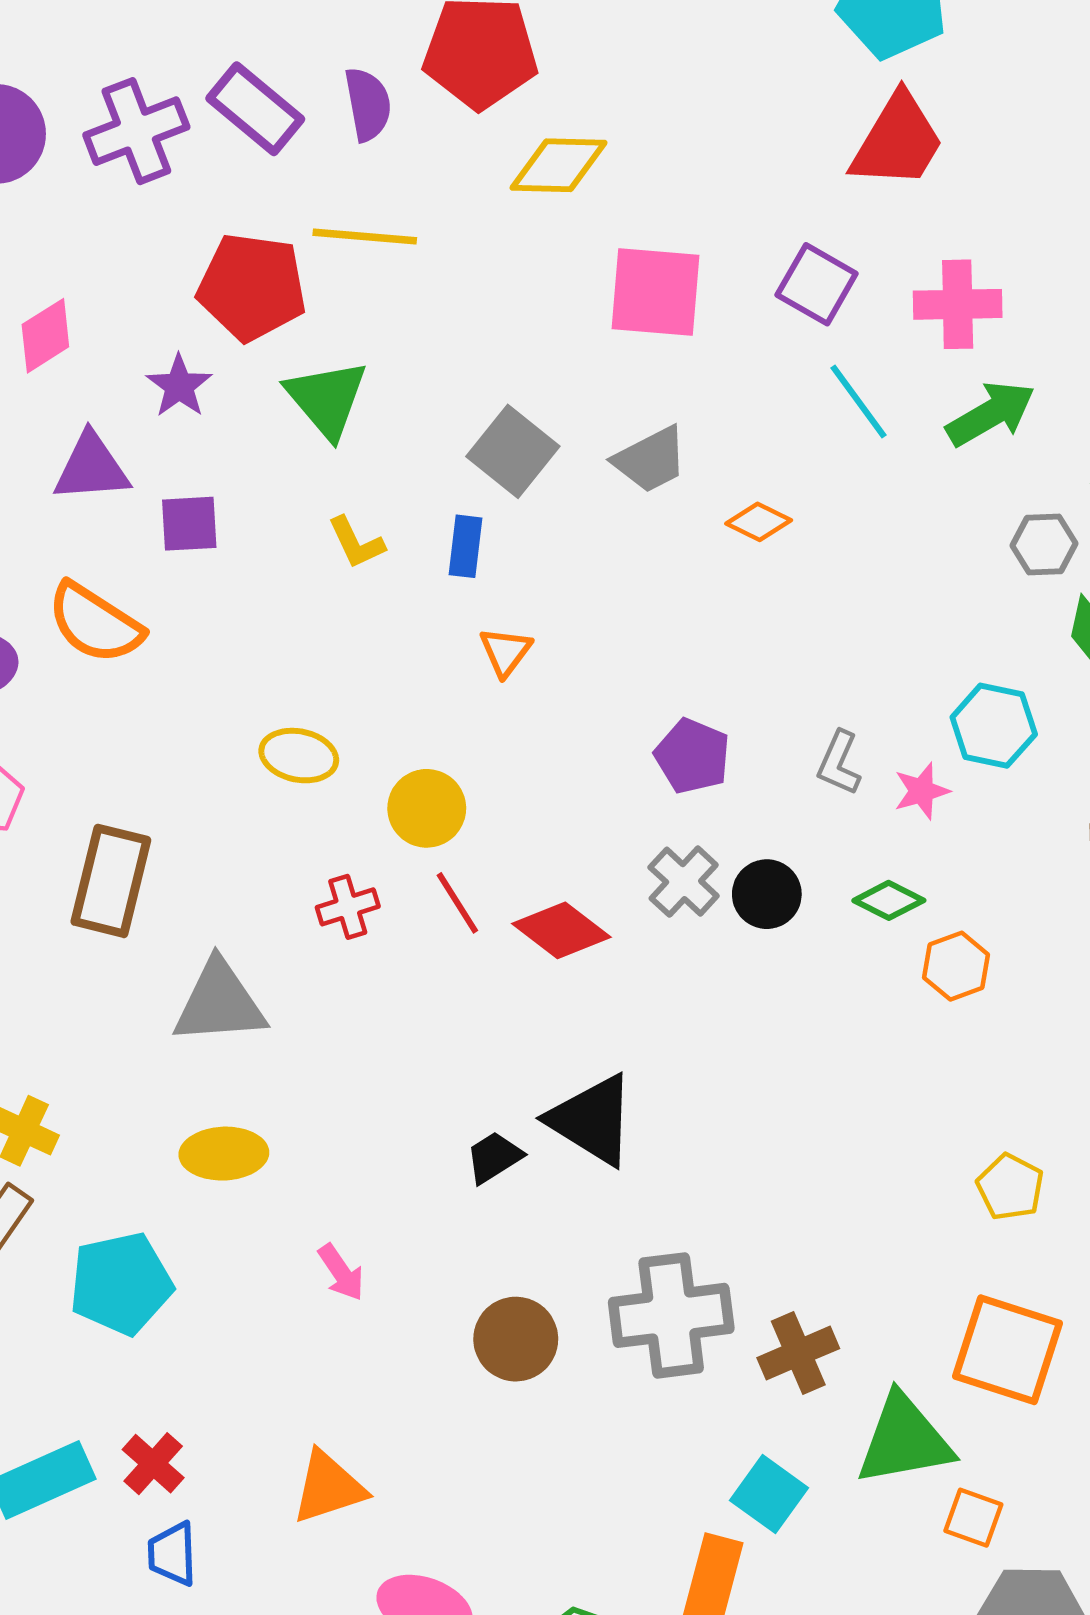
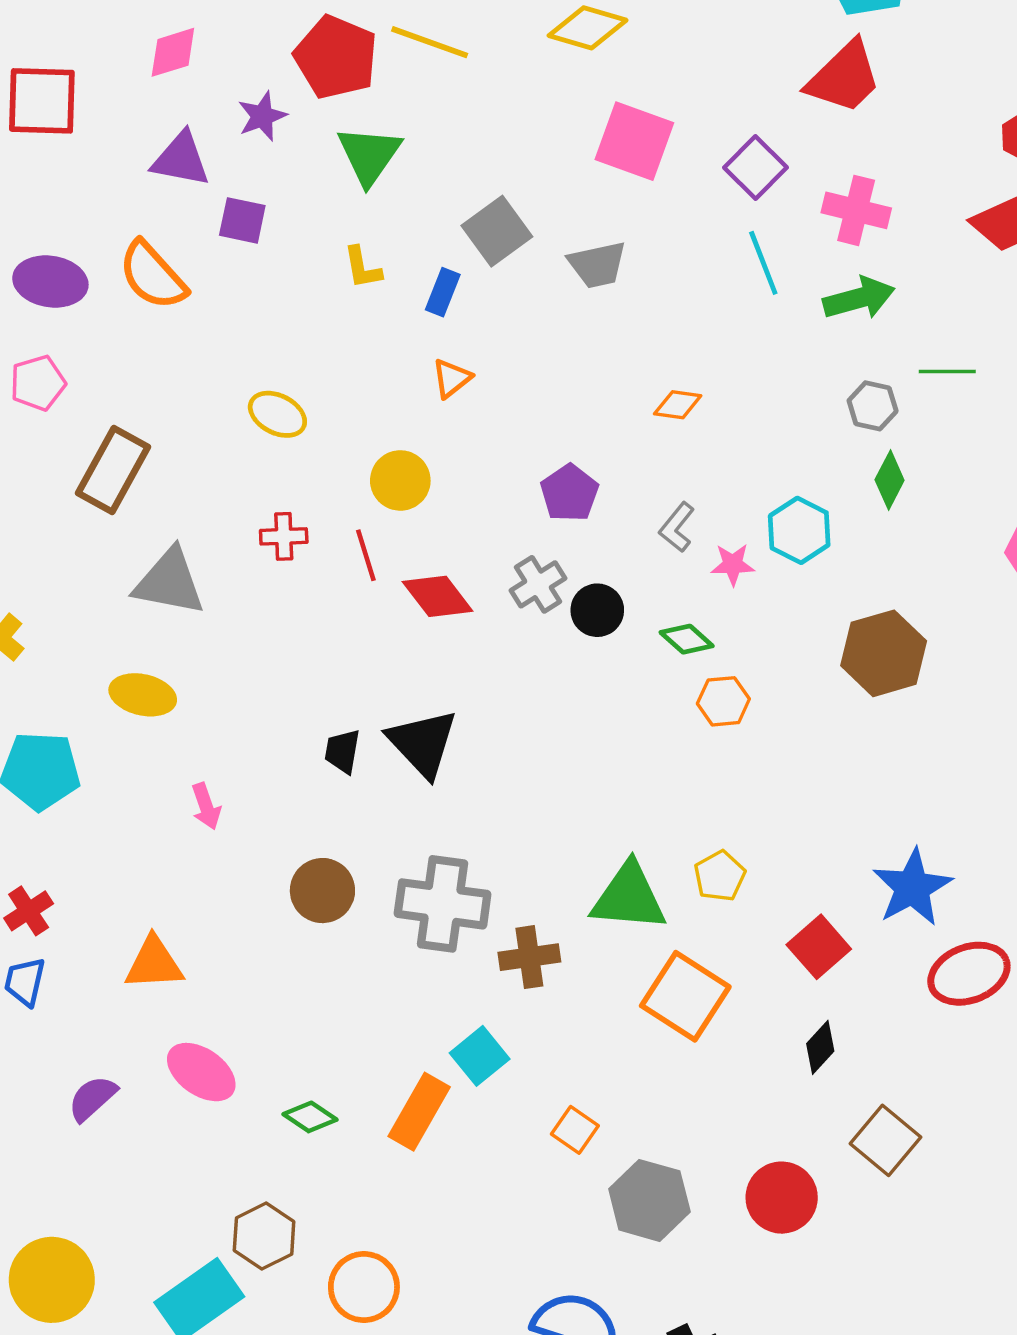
orange diamond: (759, 522) -> (678, 405), moved, turned -33
yellow circle: (427, 808) -> (400, 480), moved
black trapezoid: (494, 1157) -> (342, 751), turned -63
green triangle: (904, 1440) -> (629, 897), moved
orange square: (973, 1518) -> (575, 1130), moved

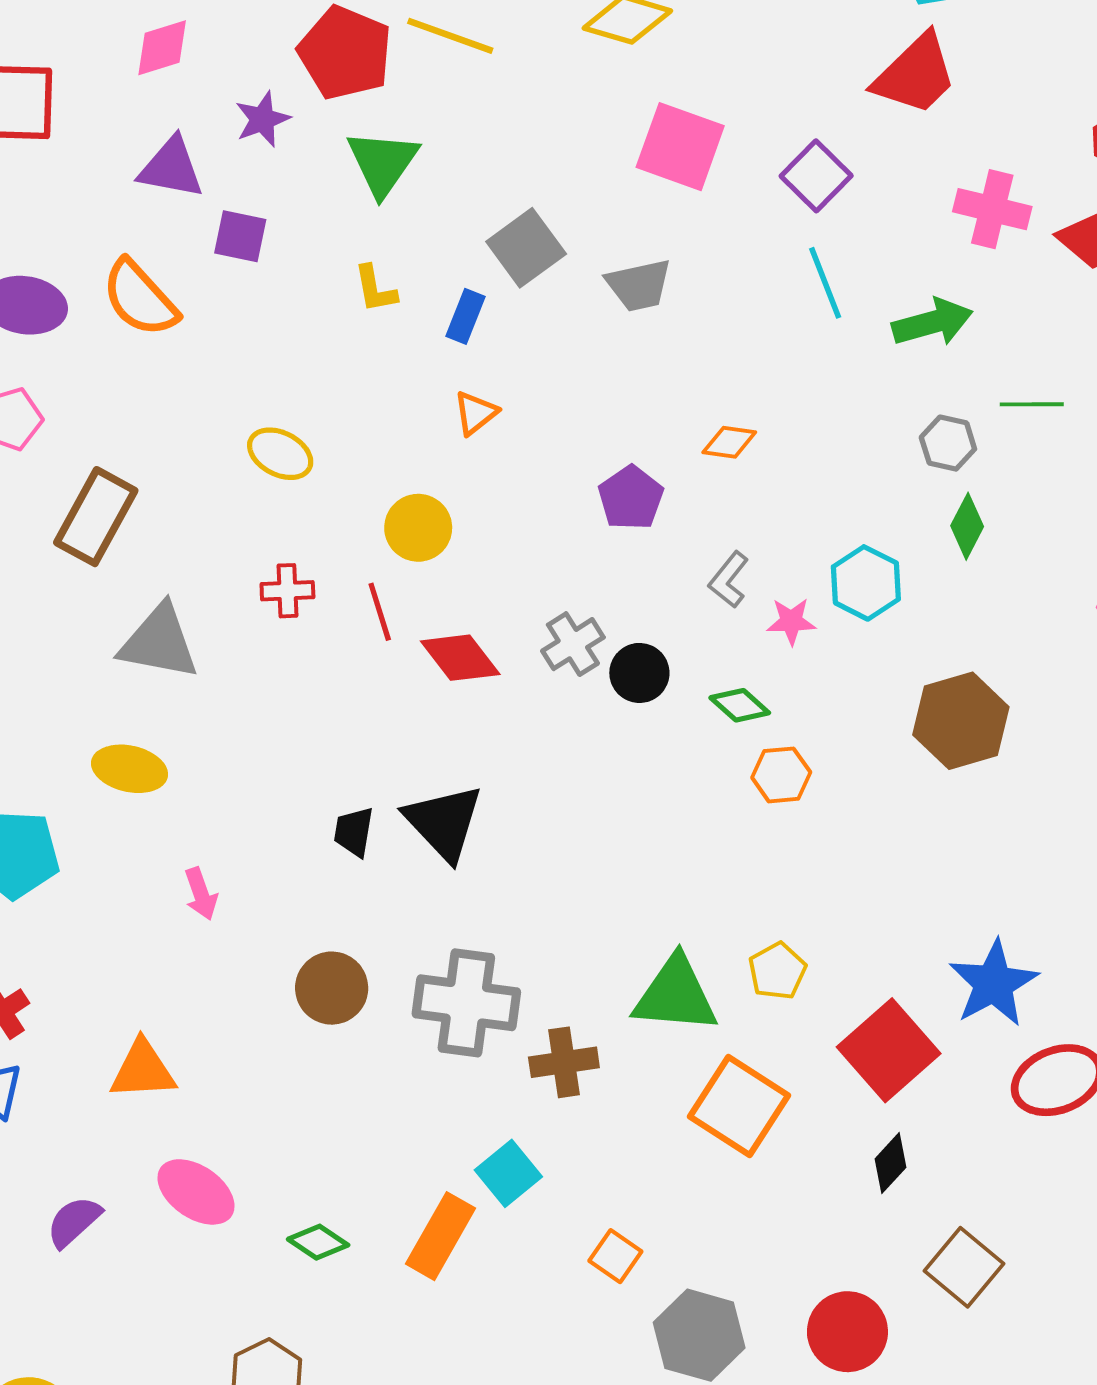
pink cross: (856, 210) -> (992, 209), moved
purple pentagon: (569, 493) -> (631, 498), moved
red square: (819, 947) -> (889, 1050), size x1.4

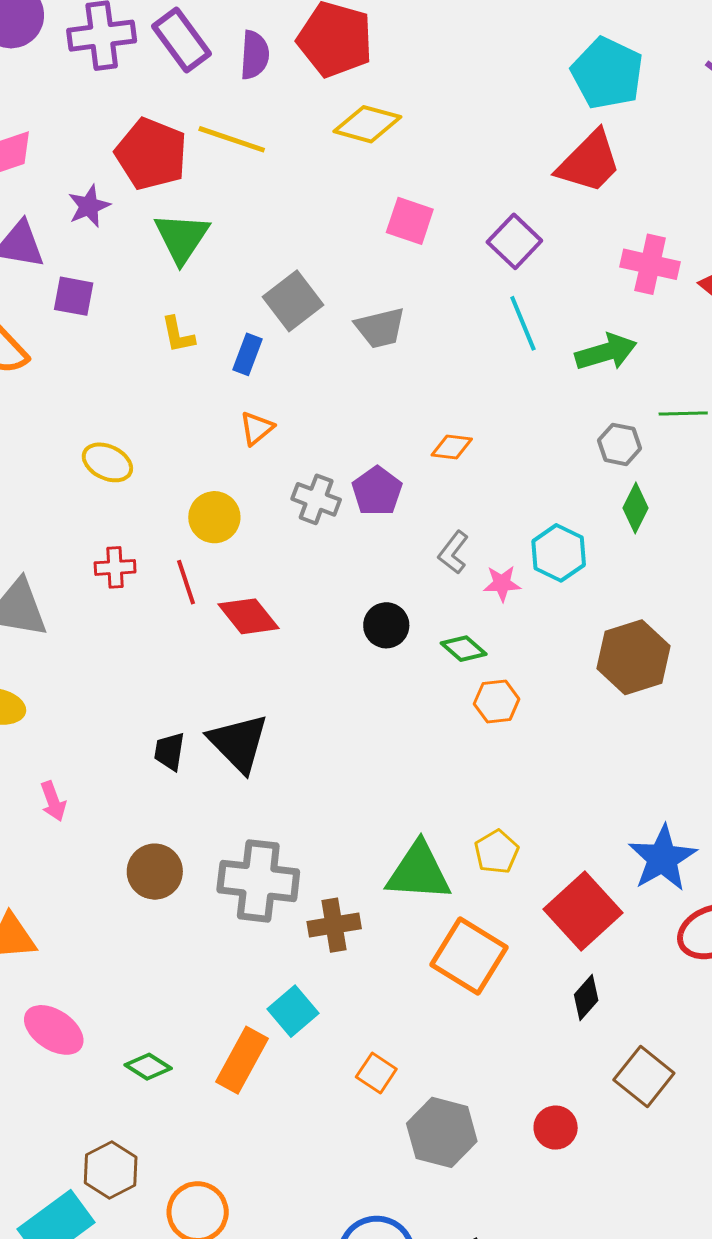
pink square: (680, 147) -> (410, 221), size x0.7
gray cross: (573, 644) -> (316, 499), moved, turned -36
red circle: (847, 1332) -> (556, 1128), size x0.7

